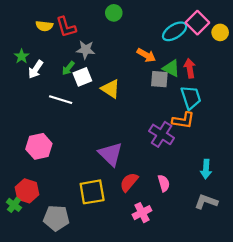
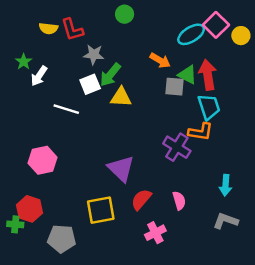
green arrow: (68, 68) -> (110, 75), moved, size x1.5
red arrow: (190, 68) -> (208, 75), size x1.4
yellow triangle: (111, 89) -> (121, 97), turned -30
green cross: (14, 205) -> (15, 224), turned -32

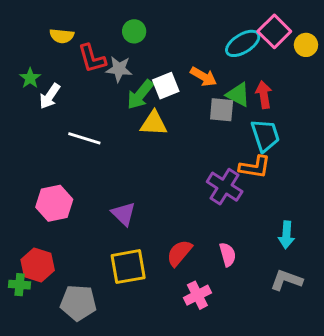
green circle: (125, 14) -> (134, 31), moved
red L-shape: (72, 30) -> (92, 58), moved
red arrow: (208, 75) -> (264, 95), size x0.7
white square: (90, 84) -> (166, 86), moved
purple triangle: (121, 169) -> (124, 214), moved, size x0.7

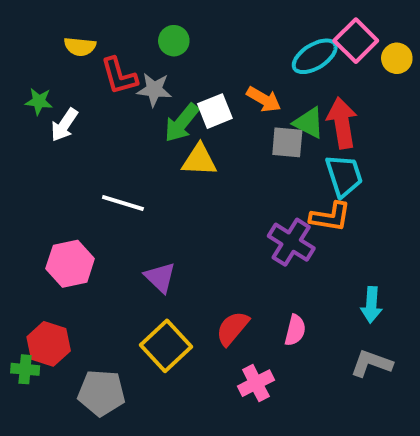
green star: (30, 78) -> (39, 101), turned -30
red arrow: (264, 95) -> (342, 123), size x1.4
white line: (84, 138) -> (123, 203), moved
pink semicircle: (228, 254) -> (295, 330), turned 30
yellow square: (128, 267) -> (166, 346), turned -33

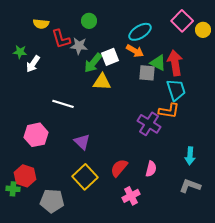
cyan ellipse: (315, 56) -> (140, 32), moved

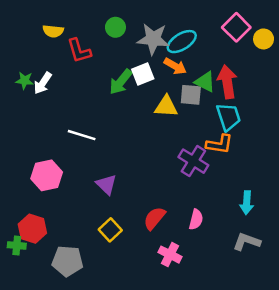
gray star: (79, 46) -> (153, 39), moved, size x1.4
green star: (20, 52) -> (25, 81), moved
yellow triangle: (102, 82) -> (166, 107), moved
yellow square: (85, 177) -> (110, 230), size x0.7
pink cross: (131, 196) -> (170, 255), turned -36

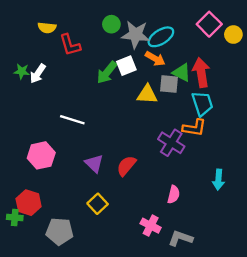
green circle: (115, 27) -> (111, 24), moved
red semicircle: (154, 218) -> (126, 166), moved
gray L-shape: (247, 242) -> (180, 238), moved

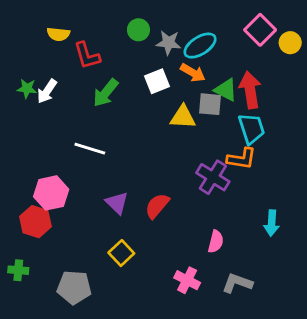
gray star: (136, 35) -> (169, 43), size x0.7
green arrow: (107, 73) -> (106, 93), moved
red hexagon: (29, 203) -> (35, 222), moved
gray L-shape: (180, 238) -> (237, 283), moved

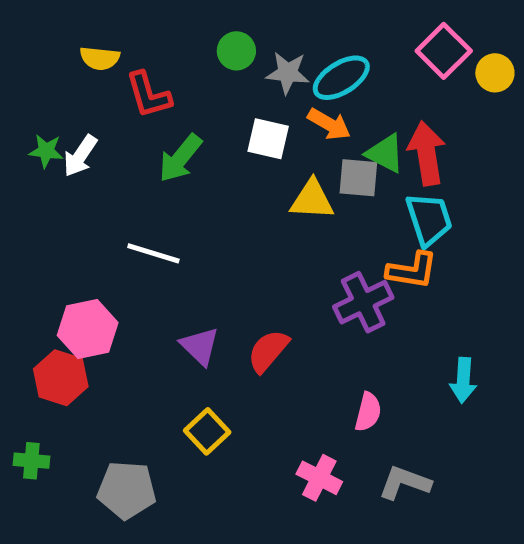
white square: (157, 81) -> (268, 139), turned 35
purple cross: (213, 177) -> (363, 302), turned 32

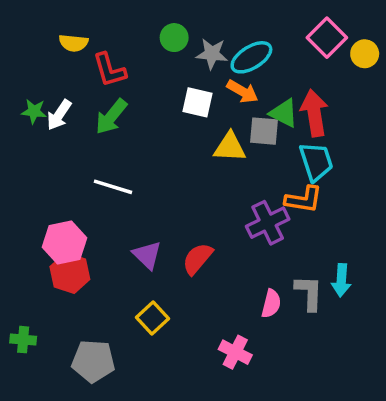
green arrow: (180, 158) -> (111, 117), moved
red hexagon: (61, 378) -> (70, 273), moved
gray L-shape: (405, 483) -> (309, 293), moved, turned 72

